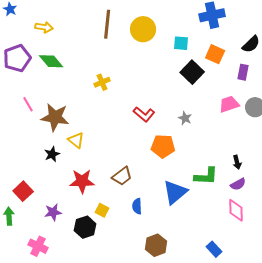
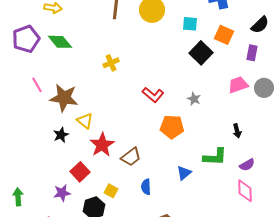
black arrow: (237, 162) -> (237, 131), moved
red star: (82, 181) -> (102, 145), moved, turned -30
red square: (23, 191) -> (80, 172), moved
blue triangle: (175, 192) -> (184, 173), size x0.6

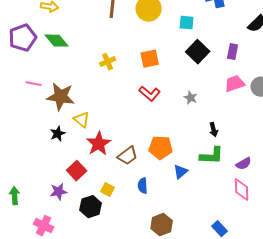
orange square: (224, 35) -> (150, 59), moved, turned -36
purple rectangle: (252, 53) -> (233, 52), moved
pink line: (37, 85) -> (34, 84), turned -49
orange pentagon: (172, 127) -> (161, 148), moved
black arrow: (237, 131) -> (214, 130), moved

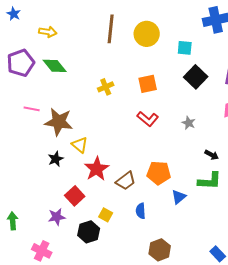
black arrow: (214, 130) -> (212, 155), turned -48

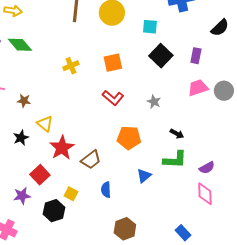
brown star: (59, 122) -> (24, 101), size x0.5
orange pentagon: (159, 173) -> (129, 138), moved

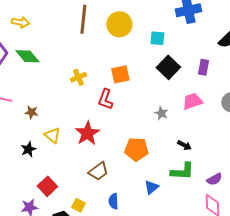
pink trapezoid: (198, 88) -> (192, 101), moved
red L-shape: (113, 98) -> (105, 99), moved, turned 70
red star: (62, 148) -> (87, 133), moved

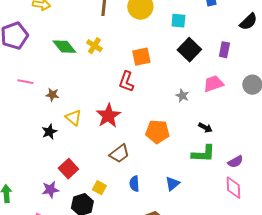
green diamond: (27, 56) -> (64, 47), moved
yellow cross: (78, 77) -> (94, 46), moved, turned -35
blue triangle: (151, 187) -> (172, 184), moved

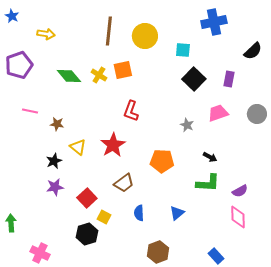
orange square: (141, 57) -> (123, 70), moved
red square: (68, 169) -> (87, 198), moved
purple star: (50, 190) -> (55, 187), moved

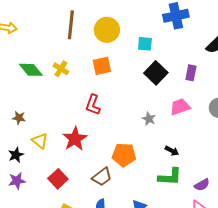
orange square: (123, 70) -> (102, 66), moved
brown trapezoid: (124, 183) -> (102, 177), moved
red square: (87, 198) -> (58, 179), moved

